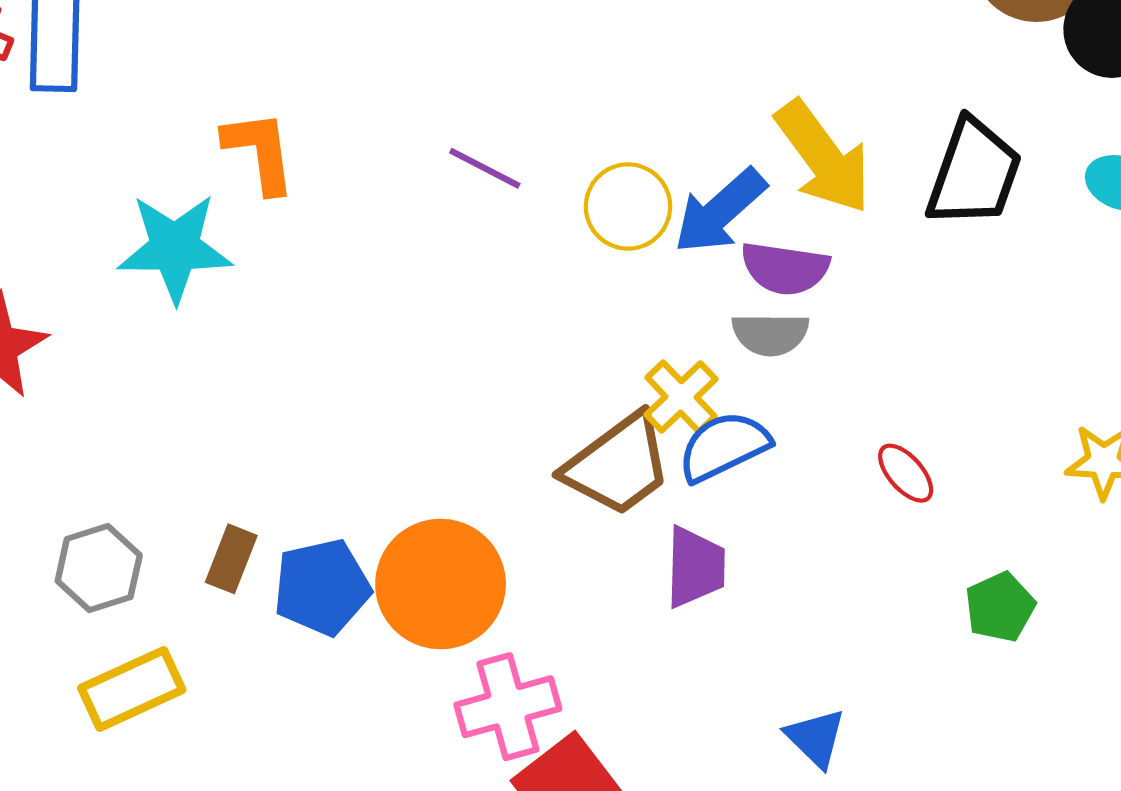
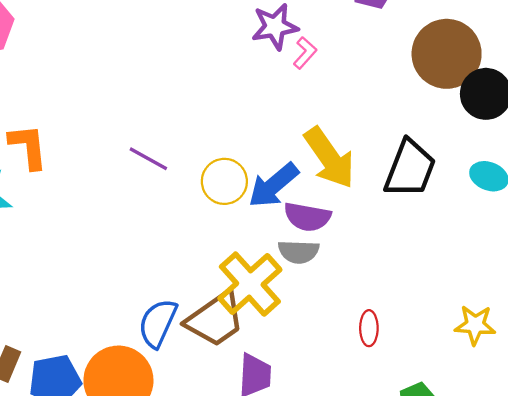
yellow cross: (681, 397) -> (250, 284), size x1.6
blue semicircle: (724, 446) -> (158, 323), moved, turned -42
red ellipse: (906, 473) -> (369, 328), turned 40

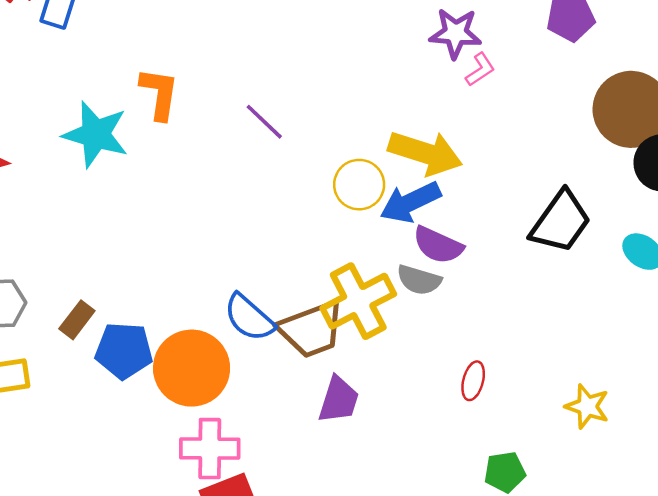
yellow arrow: (330, 158) -> (425, 153), moved, turned -52
purple line: (148, 159) -> (264, 122), moved
blue semicircle: (158, 323) -> (249, 318), turned -87

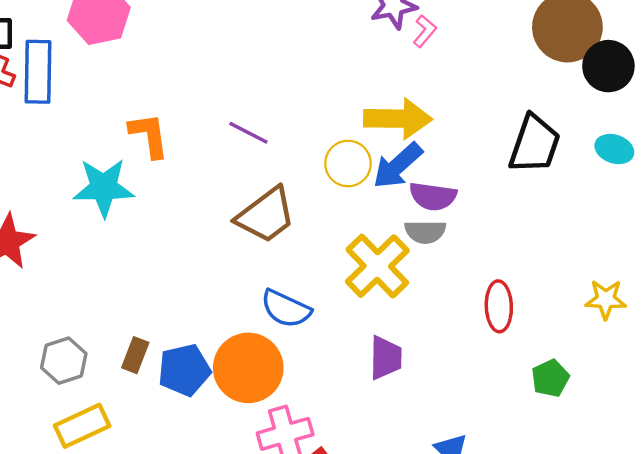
brown trapezoid: (311, 329) -> (266, 215), moved
red ellipse: (473, 381) -> (499, 306), size x1.4

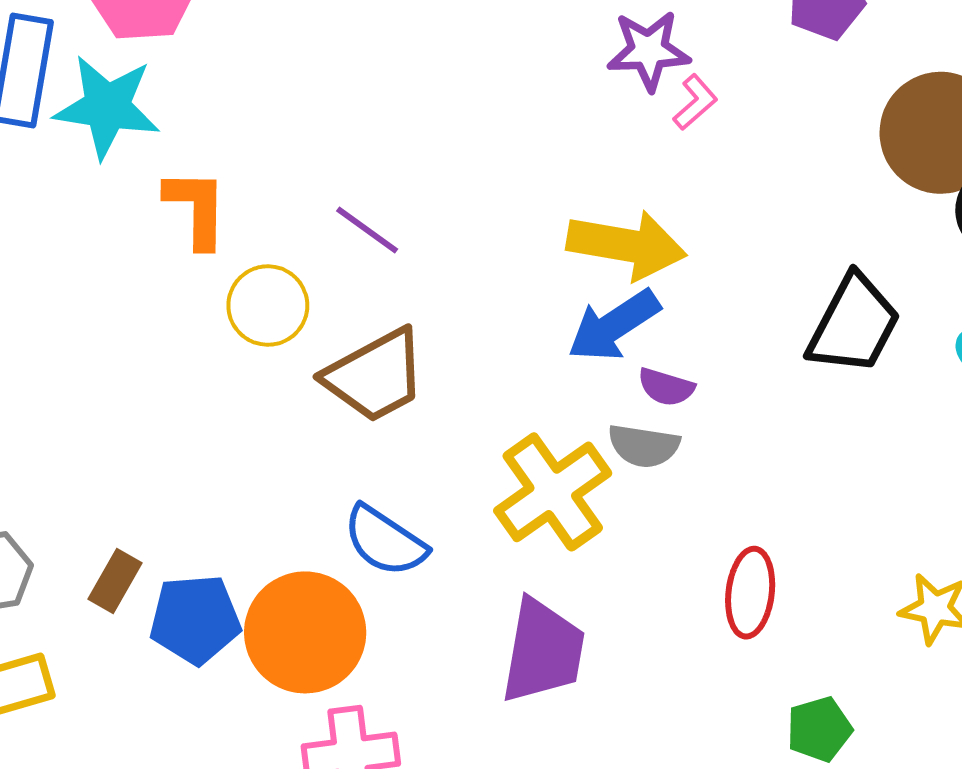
yellow circle: (348, 163) -> (268, 306), moved
cyan star: (104, 188) -> (107, 107), moved
purple semicircle: (433, 196) -> (666, 387), size x0.7
purple trapezoid: (386, 358) -> (543, 651), size x1.4

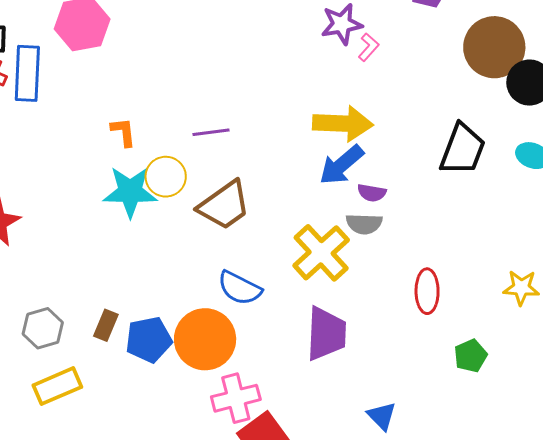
cyan star: (107, 107) -> (130, 192), moved
orange L-shape: (196, 208) -> (123, 132), size x0.7
purple line: (367, 230) -> (211, 132), turned -36

